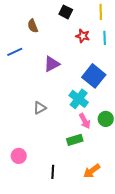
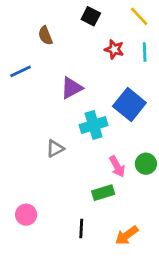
yellow line: (101, 12) -> (139, 16), turned -42
cyan cross: (79, 99) -> (94, 125), moved, turned 36
black line: (53, 172) -> (81, 228), moved

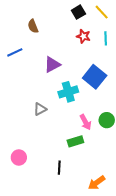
black square: (91, 16) -> (78, 12), moved, turned 32
orange arrow: (127, 235) -> (97, 183), moved

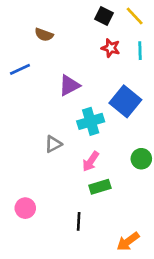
black square: (78, 12) -> (104, 16), turned -32
brown semicircle: (33, 26) -> (44, 35), turned -48
pink arrow: (85, 122) -> (91, 161), moved, turned 63

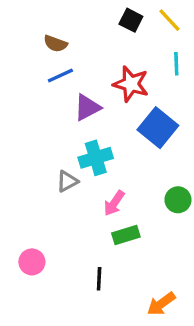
red star: (111, 48) -> (131, 84), moved, size x1.5
blue line: (20, 69) -> (60, 76), moved
cyan cross: (91, 121) -> (96, 158), moved

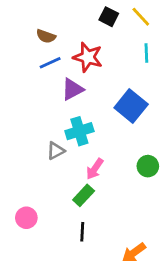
red star: (131, 84) -> (88, 57), moved
green rectangle: (126, 235) -> (84, 195), moved, turned -30

